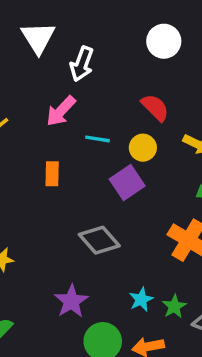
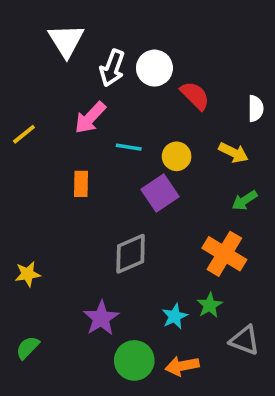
white circle: (164, 41) -> (154, 68), moved
red semicircle: (155, 108) -> (195, 96), moved
gray diamond: (99, 240) -> (131, 254), turned -72
green star: (174, 306) -> (210, 305), moved

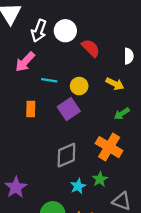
orange rectangle: (81, 184) -> (31, 109), moved
gray diamond: (131, 254) -> (66, 155), moved
purple star: (101, 318) -> (16, 187), moved

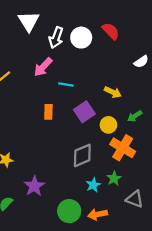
red semicircle: (91, 48) -> (111, 31), moved
white semicircle: (129, 56) -> (141, 62), turned 56
yellow arrow: (115, 84) -> (113, 92), moved
yellow circle: (79, 86) -> (108, 125), moved

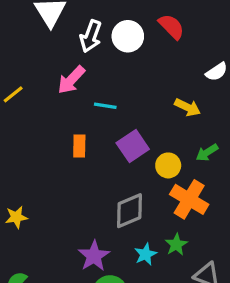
yellow arrow: (113, 92) -> (188, 107), moved
purple star: (34, 186) -> (94, 256), moved

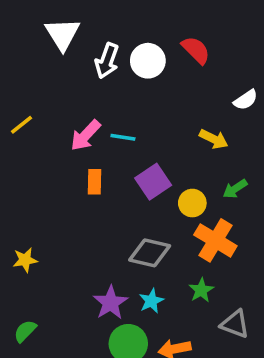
pink arrow: (71, 80) -> (86, 135), moved
gray diamond: (129, 211) -> (150, 253), turned 36
cyan star: (146, 254) -> (151, 301), moved

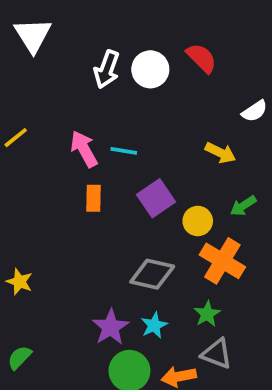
white triangle: (62, 34) -> (33, 35), moved
pink arrow: (86, 135) -> (84, 149), turned 108
yellow star: (25, 260) -> (19, 282), turned 30
gray triangle: (235, 324) -> (217, 354), moved

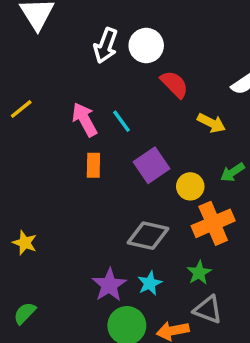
red semicircle: (202, 58) -> (174, 84), moved
cyan line: (124, 151) -> (122, 121), turned 45
orange cross: (222, 261) -> (213, 223), turned 36

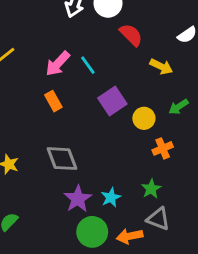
pink arrow: (85, 119) -> (58, 64), turned -108
orange rectangle: (93, 165) -> (53, 101), moved, turned -30
orange cross: (213, 223) -> (163, 148), size x0.6
gray diamond: (148, 236) -> (62, 159), moved, turned 56

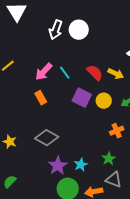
red semicircle: (131, 35) -> (95, 73), moved
purple square: (112, 101) -> (82, 98), turned -30
yellow circle: (144, 118) -> (104, 101), moved
gray diamond: (62, 159) -> (47, 138), turned -40

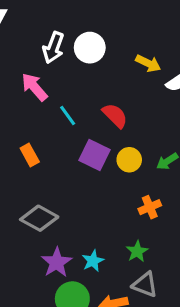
pink arrow: (44, 72) -> (34, 87), moved, turned 96
yellow arrow: (116, 74) -> (148, 63), moved

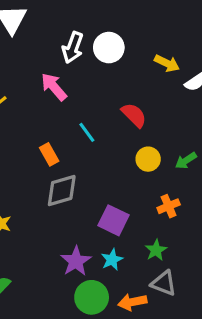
cyan line: (68, 116) -> (87, 132), moved
purple square: (94, 155) -> (114, 220), moved
gray diamond: (39, 218) -> (62, 190), moved, turned -45

